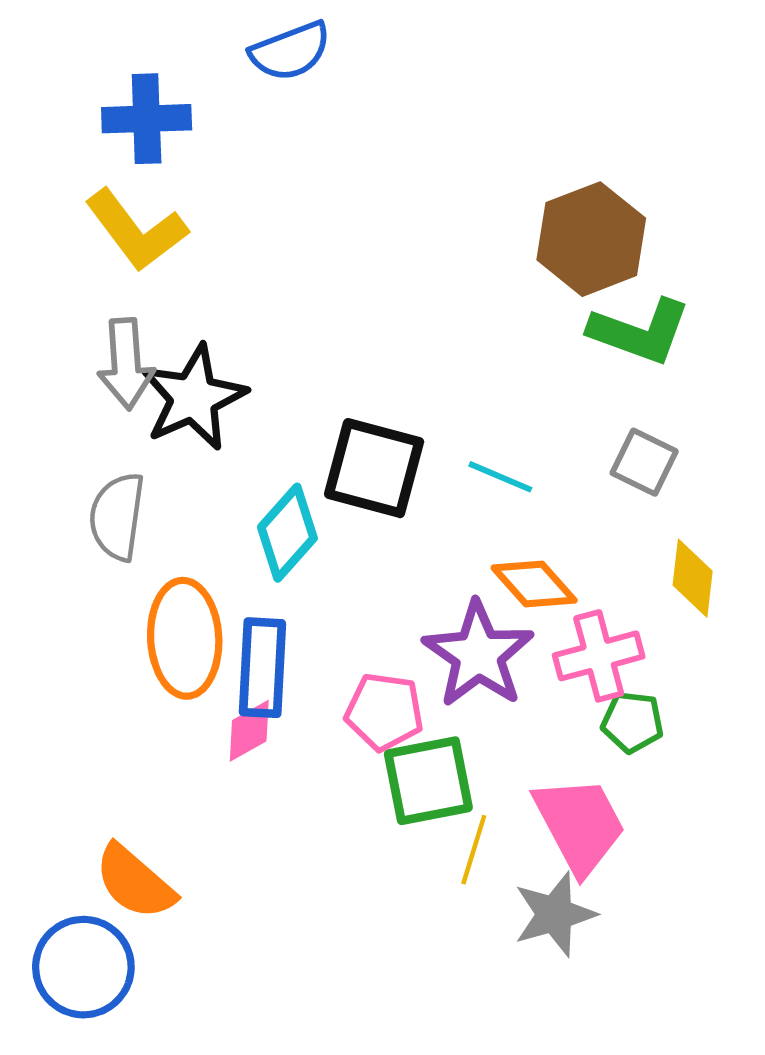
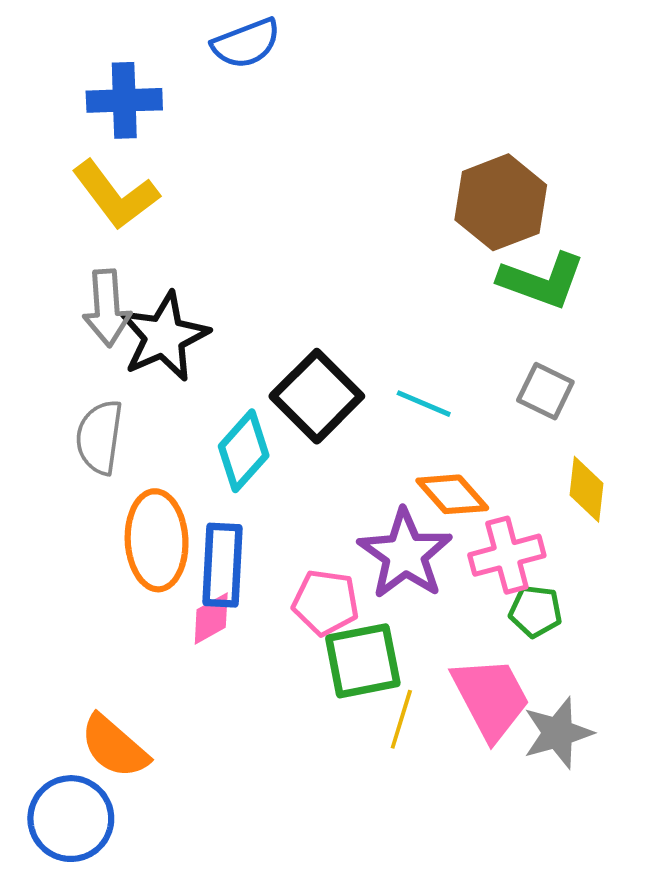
black square: (374, 468) -> (317, 396), turned 30
gray star: (555, 914) -> (558, 733), moved

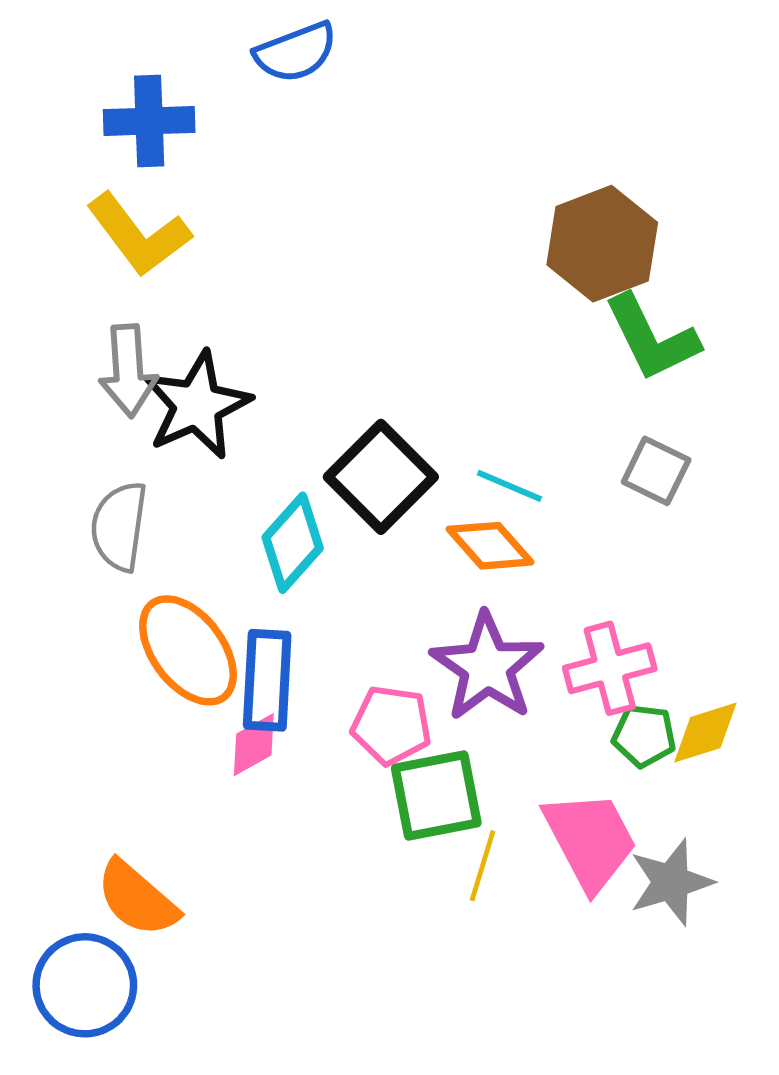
green L-shape: (542, 281) -> (652, 338), turned 44
yellow diamond: (586, 489) -> (705, 733), moved, turned 66
orange diamond: (452, 494) -> (490, 546), moved
orange ellipse: (157, 540) -> (188, 650), turned -34

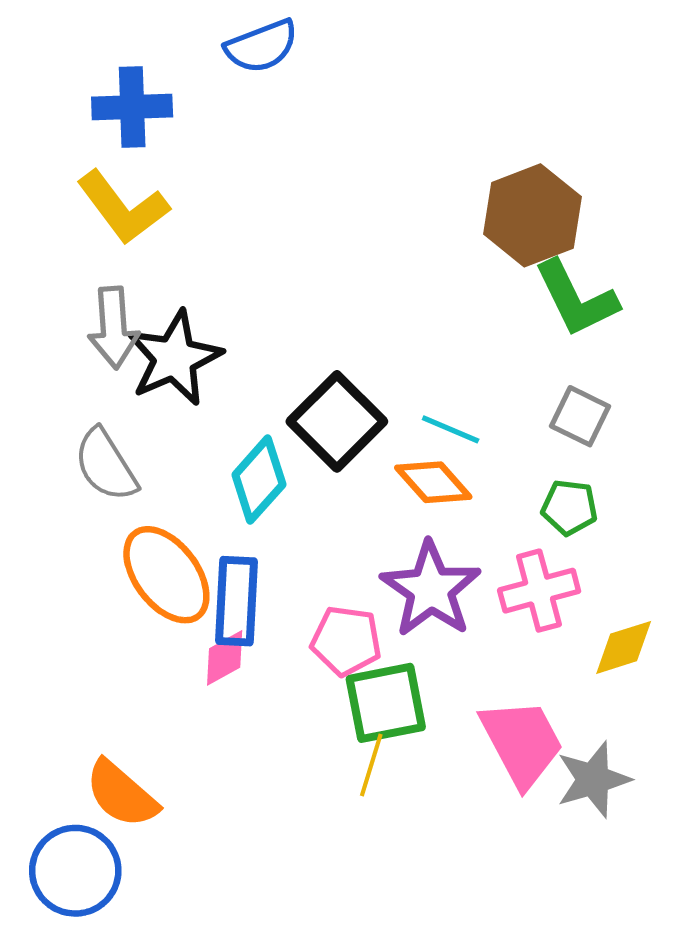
gray semicircle: (119, 526) -> (106, 465), turned -40
green pentagon: (644, 736) -> (569, 507), moved
yellow line: (483, 866) -> (371, 765), moved

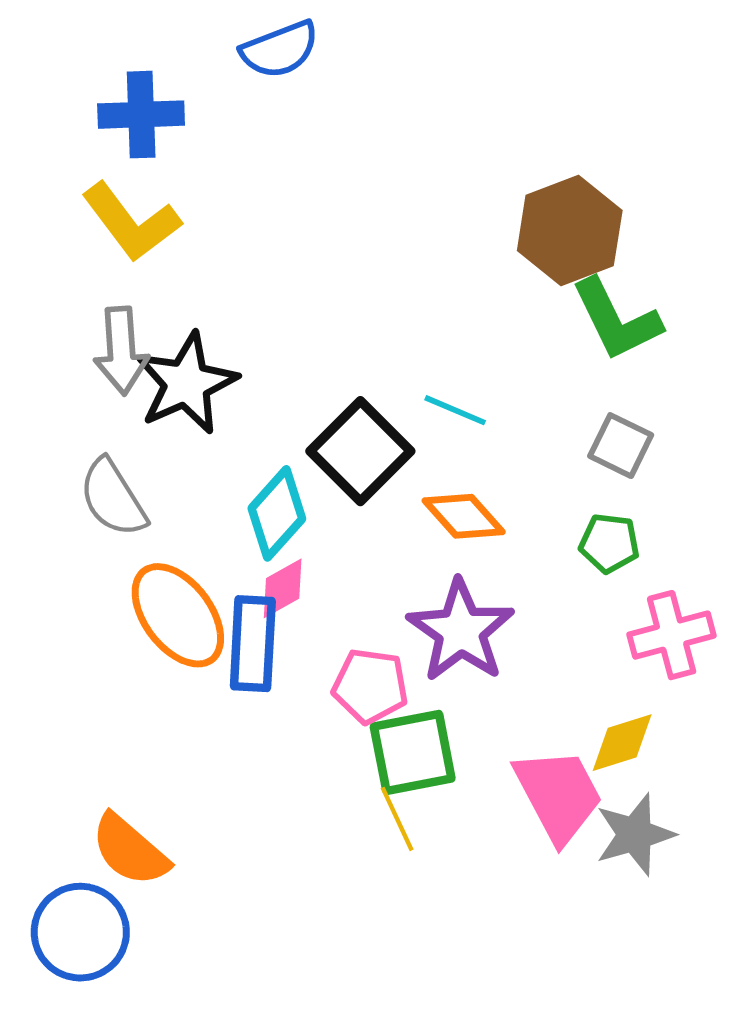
cyan line: (451, 429) -> (455, 410), moved
pink cross: (539, 591) -> (672, 635), moved
yellow diamond: (624, 647) -> (622, 743), moved
pink diamond: (225, 658) -> (283, 588), moved
yellow line: (371, 765) -> (397, 819), turned -42

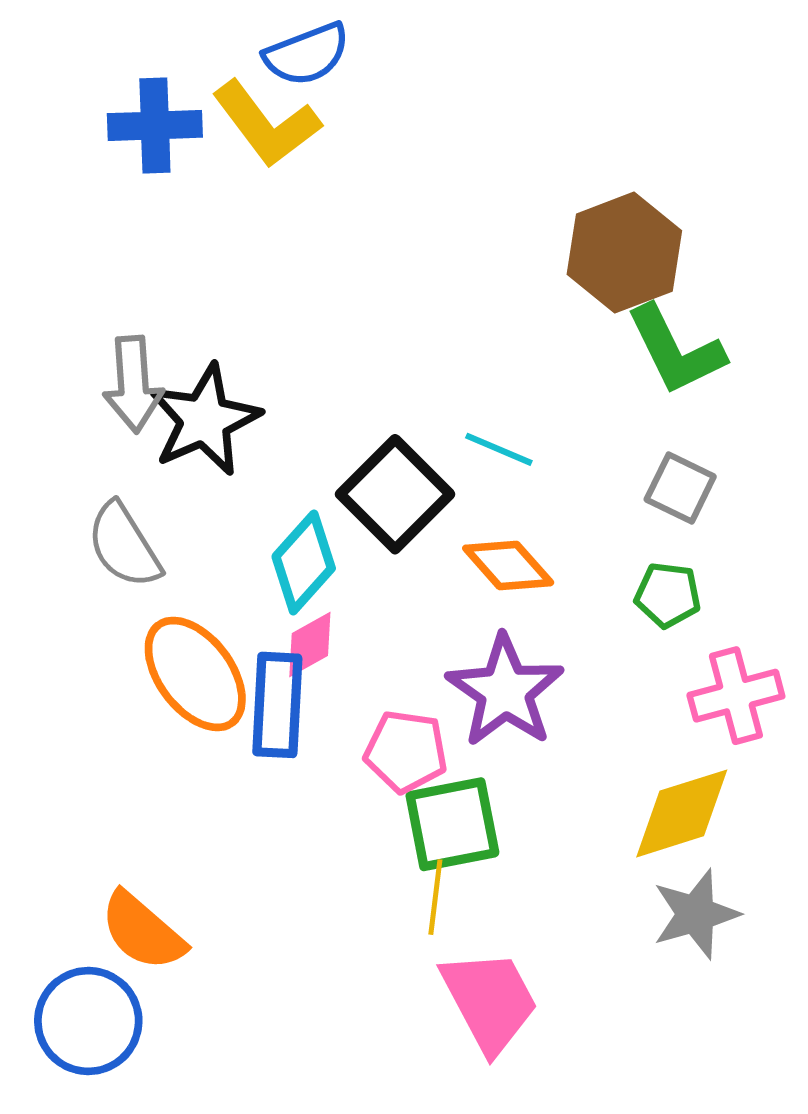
yellow L-shape: (131, 222) -> (266, 124), moved
yellow diamond: (622, 743) -> (682, 813), size x1.4
pink trapezoid: (558, 795) -> (490, 1001), moved
yellow line: (397, 819) -> (435, 897), turned 32

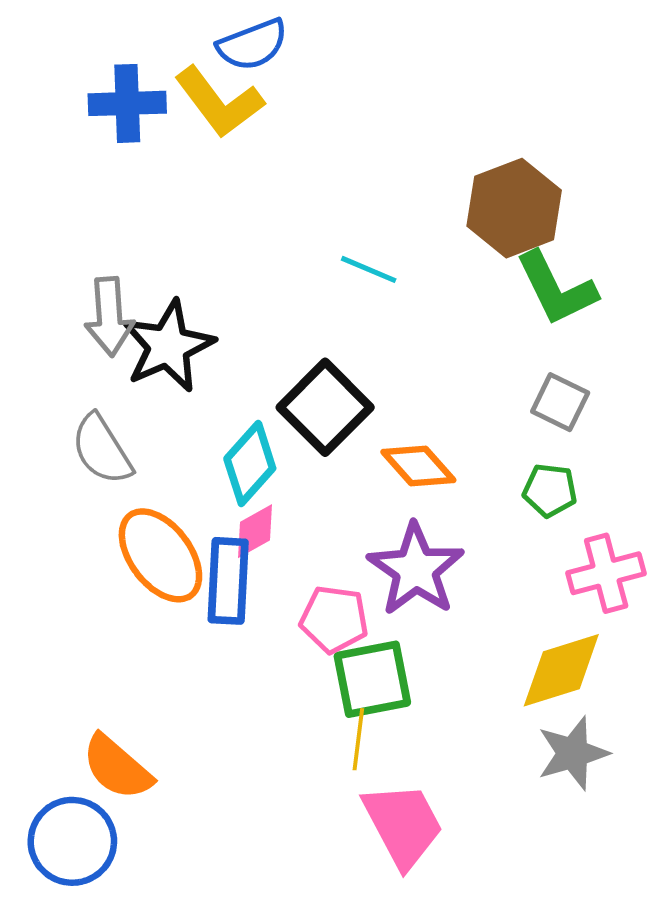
cyan line: (499, 449) -> (369, 269), moved

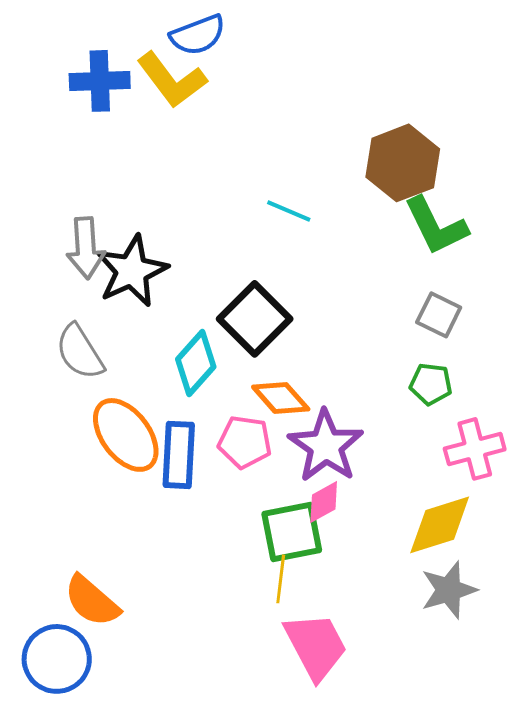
orange diamond: (418, 466) -> (281, 398), moved
pink diamond: (255, 531) -> (324, 502), moved
pink pentagon: (334, 619) -> (245, 442), moved

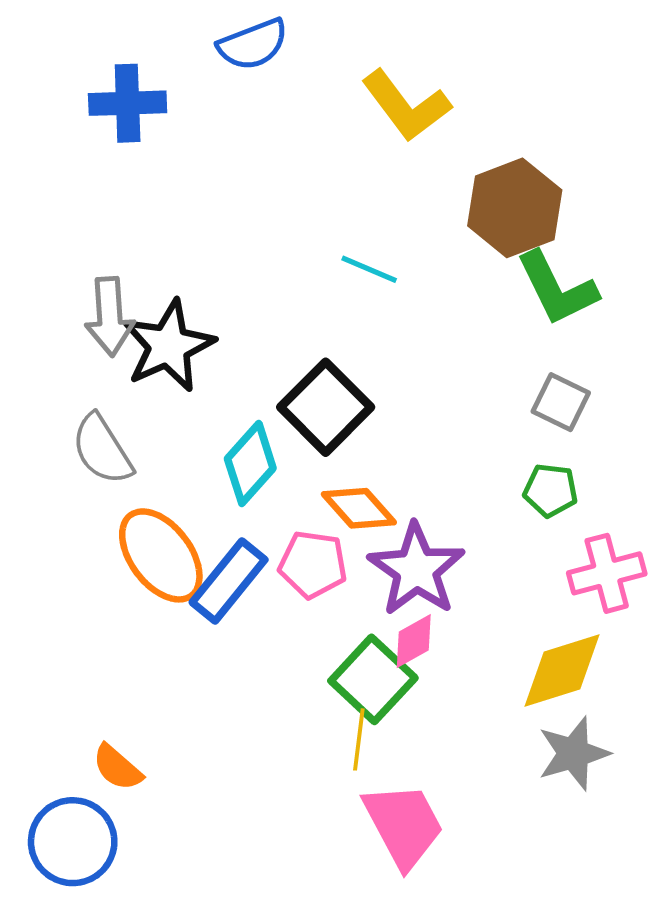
yellow L-shape: (172, 80) -> (406, 106), moved
blue rectangle: (179, 455) -> (229, 581), turned 36
green square: (292, 532) -> (373, 679), turned -36
orange semicircle: (92, 601) -> (117, 768), size x0.7

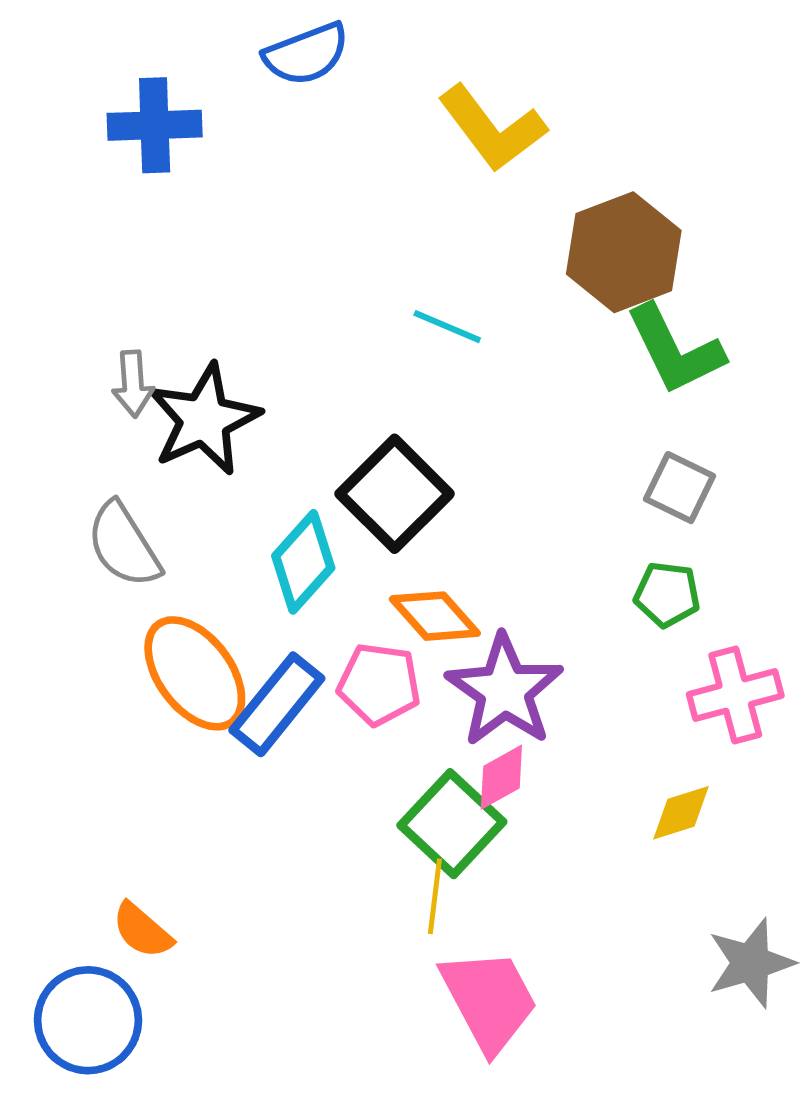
gray arrow: (110, 317) -> (133, 384), size x0.7
yellow diamond: (562, 670) -> (681, 813), size x0.6
gray star: (574, 753) -> (751, 963), moved

